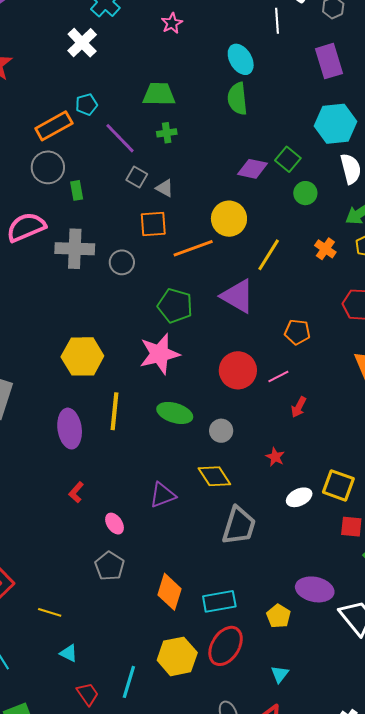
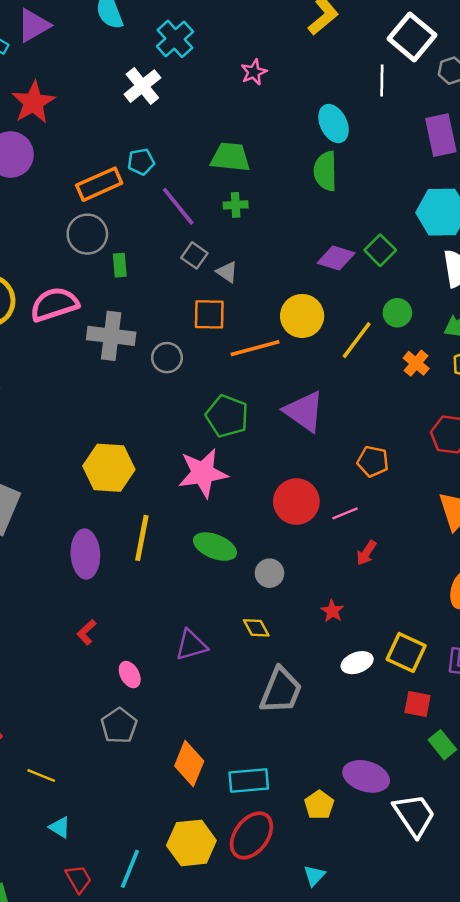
green circle: (305, 193) -> (397, 313), moved
yellow line: (269, 255) -> (357, 340), moved
yellow diamond: (214, 476) -> (256, 628), size x0.7

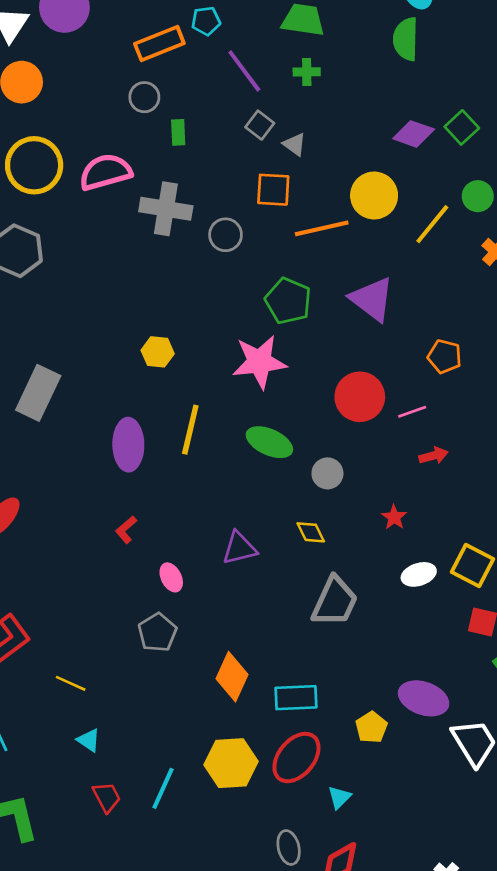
gray circle: (87, 234) -> (144, 97), size x0.7
yellow hexagon: (109, 468) -> (158, 352), size x0.6
red arrow: (366, 553) -> (434, 456), turned -140
cyan triangle: (314, 876) -> (339, 797), moved

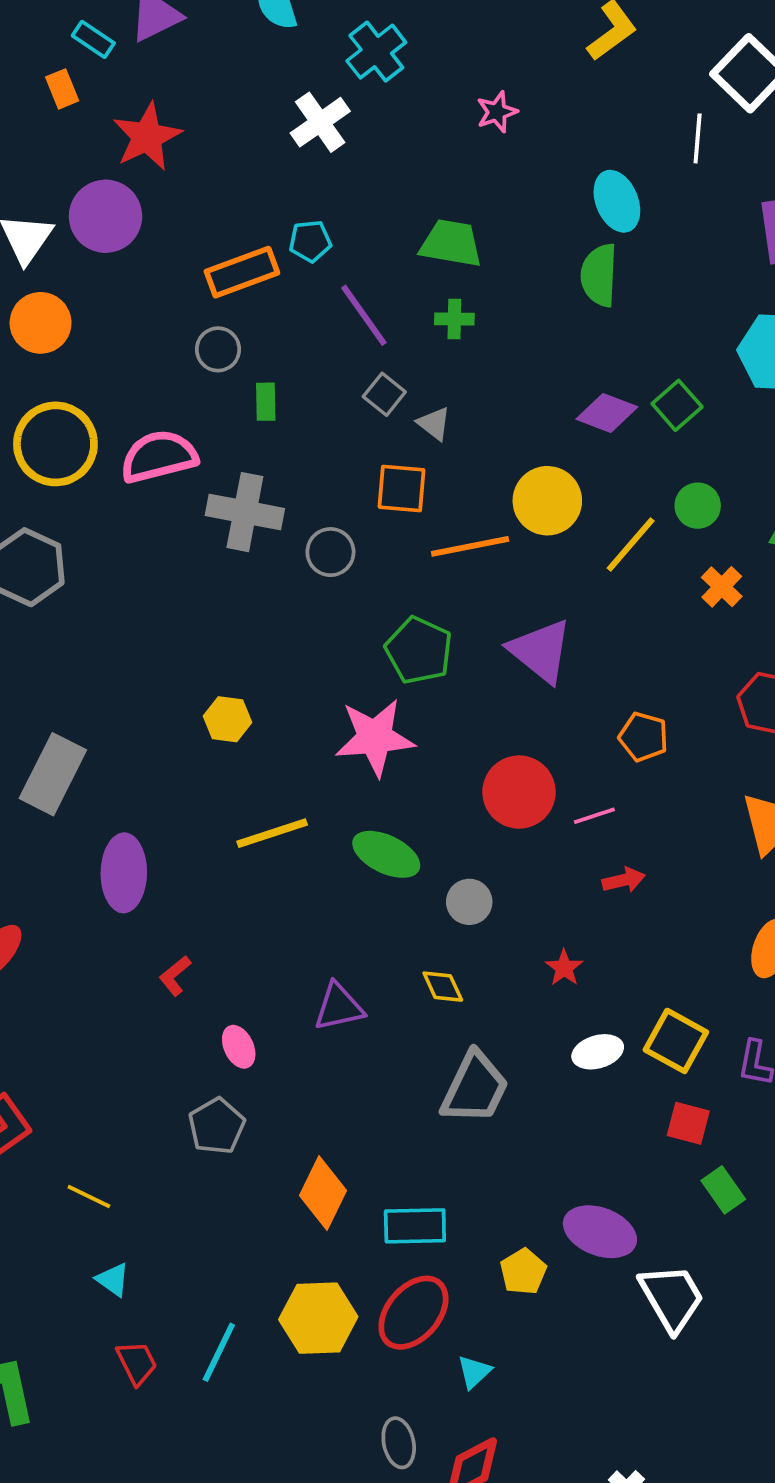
yellow line: (190, 430) -> (272, 833), turned 57
purple ellipse: (128, 445) -> (124, 873), moved

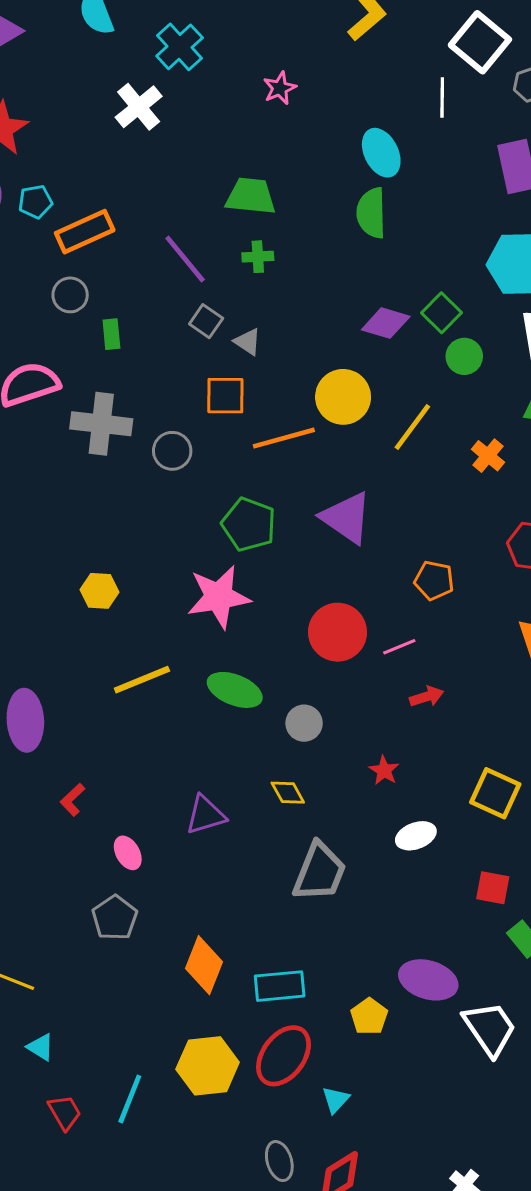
cyan pentagon: (310, 241) -> (35, 202), moved
green circle: (698, 506) -> (464, 356), moved
yellow square: (676, 1041) -> (495, 793), moved

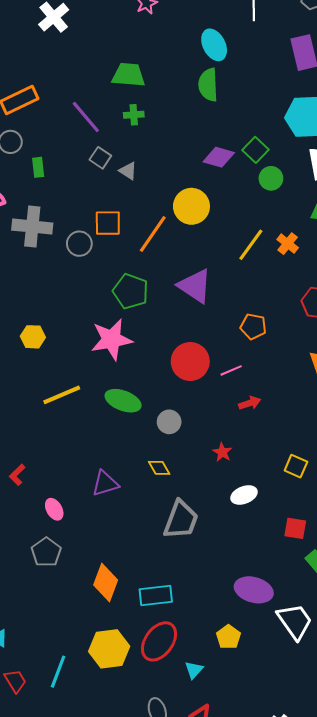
orange square: (225, 396) -> (108, 223), moved
yellow line: (412, 427) -> (251, 245), moved
orange line: (284, 438) -> (153, 234), turned -39
yellow square: (495, 793) -> (296, 466), size x0.7
yellow pentagon: (369, 1016) -> (228, 637), moved

